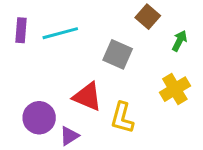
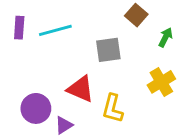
gray square: (118, 54) -> (108, 50), turned -32

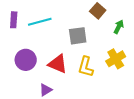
purple circle: (36, 108) -> (26, 60), moved
yellow L-shape: (113, 108) -> (86, 67), moved

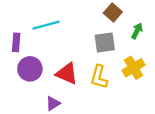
purple rectangle: (14, 20) -> (16, 42), moved
gray square: (78, 36) -> (105, 42), moved

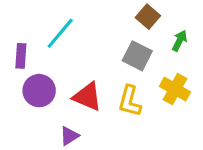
cyan line: (46, 25) -> (60, 33), turned -35
gray square: (105, 42) -> (137, 56), turned 35
yellow cross: (134, 68) -> (175, 89), turned -30

